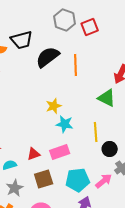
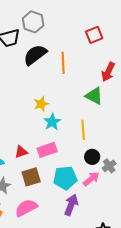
gray hexagon: (65, 20) -> (33, 22), moved
red square: (90, 27) -> (94, 35), moved
cyan star: (65, 124) -> (52, 122), turned 30
black circle: (110, 149) -> (92, 157), moved

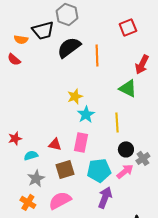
pink rectangle: (47, 150) -> (81, 142), turned -60
red triangle: (21, 152) -> (55, 144), turned 32

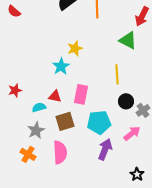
cyan star: (86, 114) -> (61, 66), moved
cyan semicircle: (31, 155) -> (39, 107), moved
pink arrow: (125, 171) -> (132, 133), moved
pink semicircle: (60, 200) -> (60, 152), turned 115

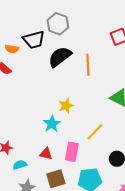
yellow line: (117, 74) -> (95, 132), moved, turned 48
cyan semicircle: (39, 107) -> (20, 165), moved

